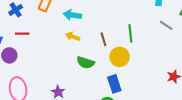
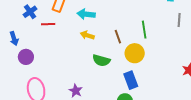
gray line: (166, 25) -> (179, 20), turned 64
red line: (22, 34) -> (48, 24), moved

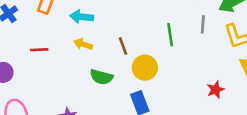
red line: (48, 24) -> (39, 50), moved
green line: (144, 30) -> (170, 35), moved

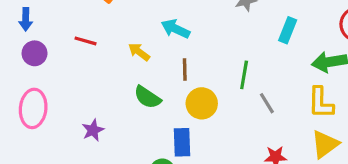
cyan arrow: (82, 17) -> (176, 29), moved
gray line: (203, 24) -> (267, 103), moved, turned -54

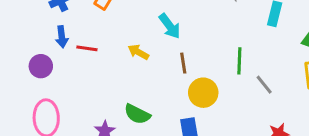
blue arrow: (26, 19) -> (62, 37), moved
cyan arrow: (176, 29) -> (170, 26), turned -144
green semicircle: (147, 97) -> (137, 114), moved

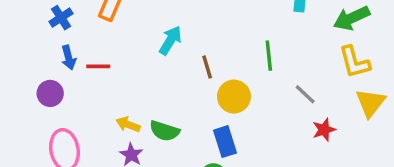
cyan arrow: (170, 26) -> (170, 40), moved, turned -104
yellow arrow: (138, 52) -> (128, 124), moved
gray line: (264, 85) -> (305, 94), moved

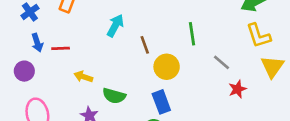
yellow arrow: (128, 124) -> (83, 77), moved

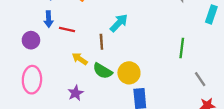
brown line: (145, 45) -> (101, 42), moved
yellow circle: (167, 67) -> (129, 73), moved
green semicircle: (114, 96) -> (103, 71), moved

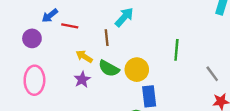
blue arrow: (49, 19) -> (50, 16), turned 56
green line: (182, 48) -> (176, 50), moved
purple star: (76, 93) -> (82, 79), moved

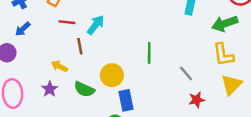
red line: (70, 26) -> (67, 22), moved
green semicircle: (109, 68) -> (84, 89), moved
purple star: (82, 79) -> (50, 89), moved

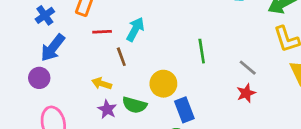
blue arrow: (23, 29) -> (53, 48), size x1.5
purple star: (50, 89) -> (107, 109), moved
red star: (197, 100) -> (246, 93), moved

